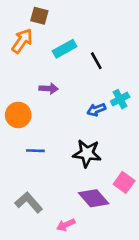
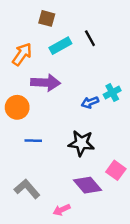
brown square: (39, 16) -> (47, 18), moved
orange arrow: (22, 41) -> (22, 54), moved
black line: (96, 61) -> (90, 38), moved
purple arrow: (49, 89) -> (46, 83), size x1.6

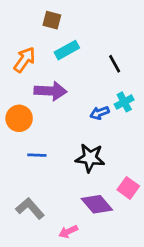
black line: (90, 38) -> (115, 64), moved

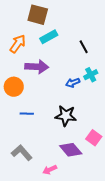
brown square: (52, 20) -> (38, 15), size x1.5

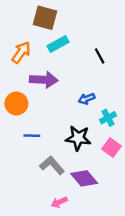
cyan cross: (91, 75) -> (108, 118), moved
pink square: (94, 138) -> (112, 148), moved
gray L-shape: (22, 153) -> (52, 165), moved

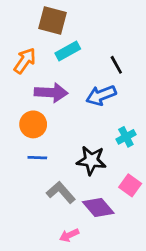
blue arrow: (87, 99) -> (101, 95), moved, size x1.5
orange circle: (16, 103) -> (33, 124), moved
pink square: (112, 148) -> (130, 185), moved

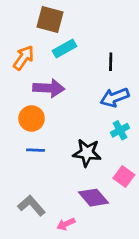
black line: (116, 65) -> (111, 62), turned 30
blue arrow: (101, 95) -> (115, 97), moved
gray L-shape: (61, 192) -> (32, 206), moved

